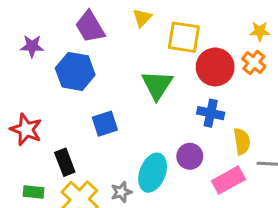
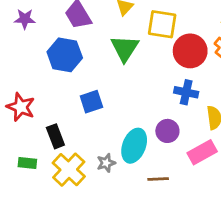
purple star: (32, 46) -> (25, 19), moved
green triangle: (157, 85) -> (125, 48), moved

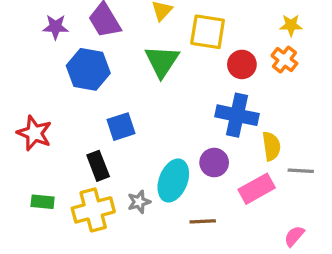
purple star: (25, 19) -> (56, 27), moved
red circle: (190, 51) -> (242, 64), size x0.7
blue cross: (186, 92) -> (237, 115), size x1.4
black rectangle: (55, 136) -> (98, 166), moved
yellow cross: (69, 170) -> (93, 210), turned 32

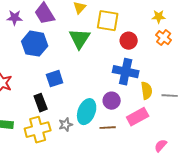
orange cross: (284, 60) -> (164, 38), moved
gray line: (301, 171) -> (170, 96), moved
brown line: (203, 221) -> (108, 128), moved

